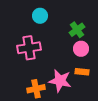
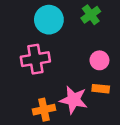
cyan circle: (40, 16) -> (49, 20), size x1.5
green cross: (77, 30) -> (91, 15), moved

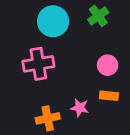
pink star: (74, 100) -> (80, 108), size x0.6

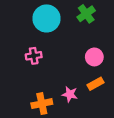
pink cross: (38, 64) -> (34, 56), size x0.6
orange rectangle: (109, 96) -> (95, 84), turned -35

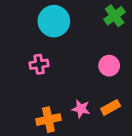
green cross: (86, 14) -> (115, 16), moved
orange rectangle: (95, 84) -> (111, 107), moved

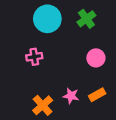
green cross: (115, 16) -> (86, 19), moved
orange cross: (48, 120) -> (43, 105), turned -30

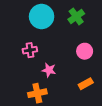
pink star: (71, 96) -> (49, 70), moved
orange cross: (43, 105) -> (37, 93), turned 30

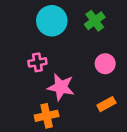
pink star: (49, 70) -> (61, 87), size x1.5

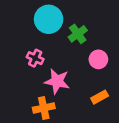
green cross: (95, 21) -> (78, 34), moved
pink cross: (37, 62) -> (35, 58), turned 35

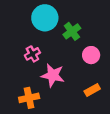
pink cross: (35, 58) -> (32, 54), turned 35
orange cross: (44, 108) -> (29, 98), moved

